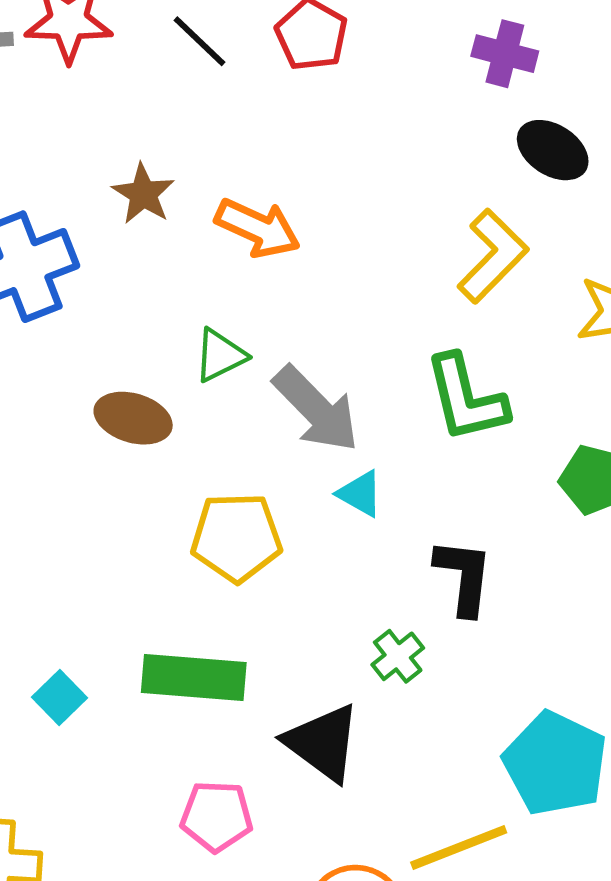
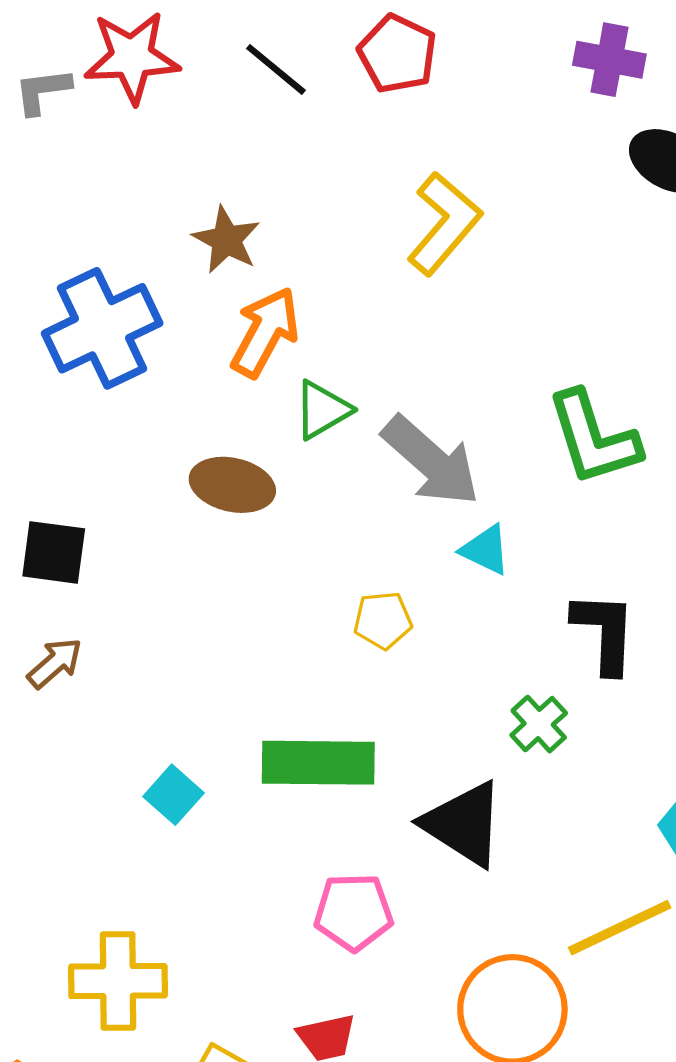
orange arrow: (258, 228) -> (265, 332), moved, turned -82
yellow L-shape: (493, 256) -> (444, 223), moved
yellow pentagon: (236, 537) -> (383, 620), moved, size x0.6

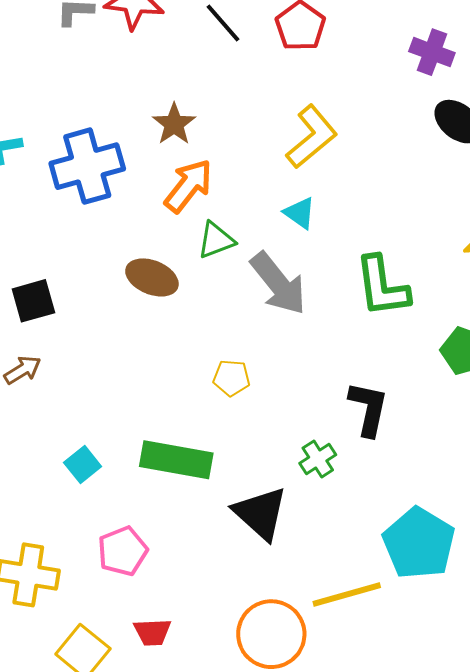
cyan triangle: (485, 550) -> (300, 213), moved
black square: (54, 552) -> (33, 301), turned -33
pink pentagon: (354, 912) -> (123, 551), moved, turned -30

